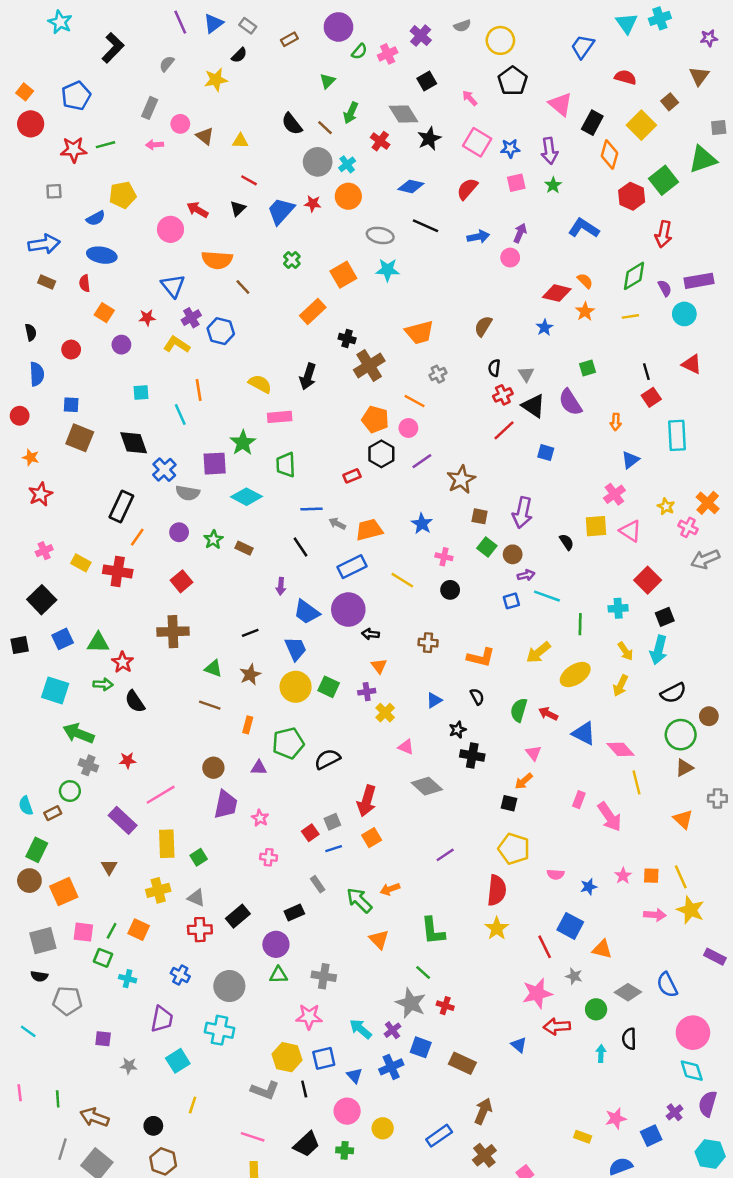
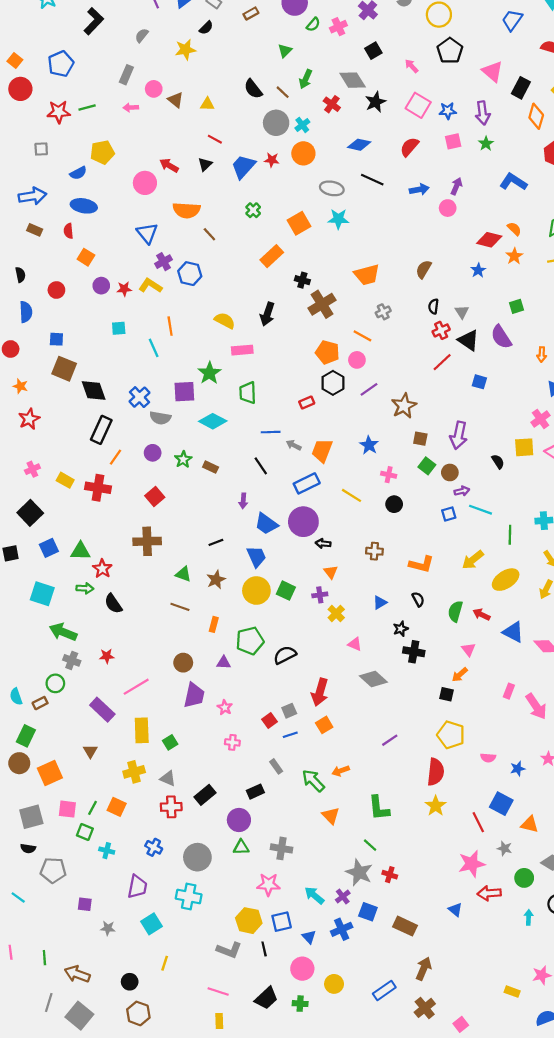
red star: (147, 318) -> (124, 289), moved
black diamond: (134, 443) -> (94, 391), moved
orange trapezoid: (369, 530) -> (322, 451), turned -55

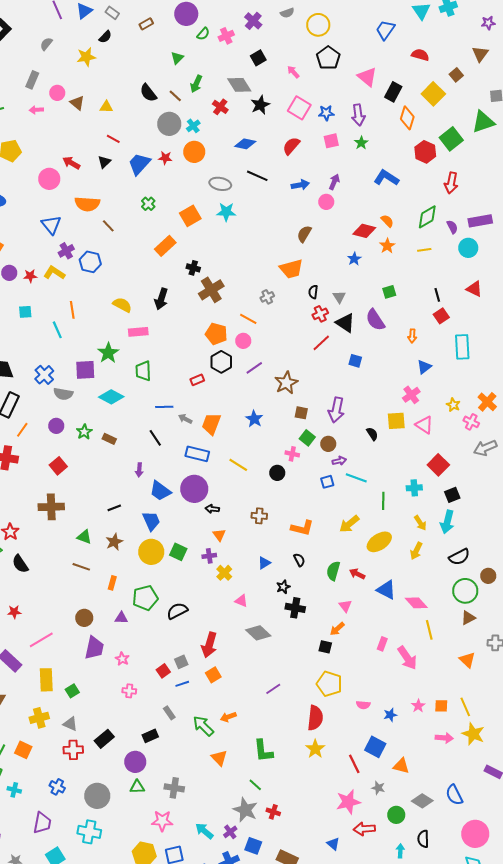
brown semicircle: (424, 269) -> (304, 234), moved
orange trapezoid: (367, 275) -> (291, 269), moved
pink cross: (389, 475) -> (292, 454), moved
blue rectangle: (307, 483) -> (197, 454), turned 40

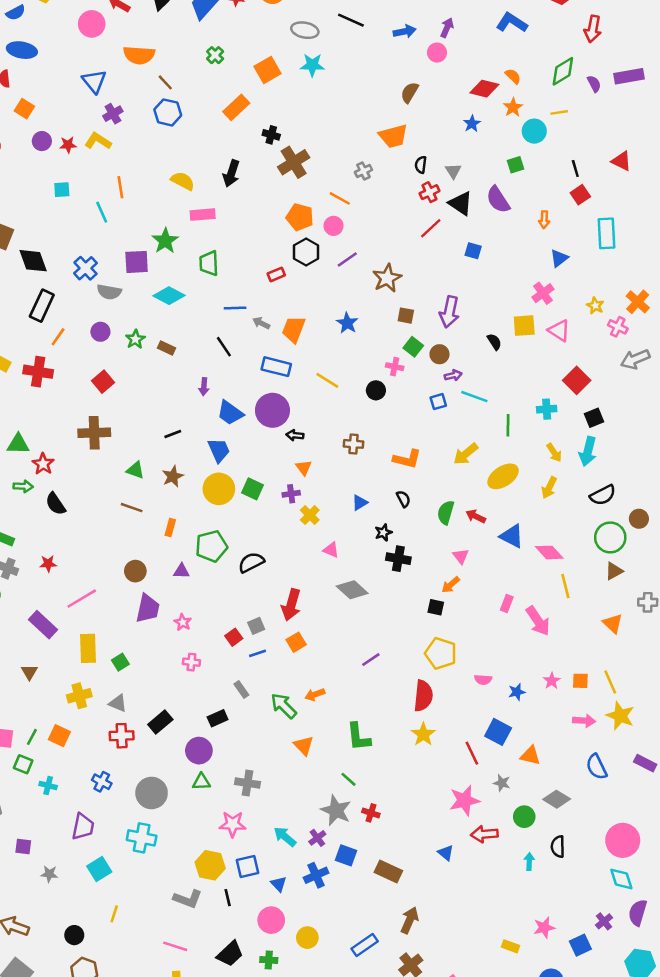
cyan circle: (468, 248) -> (534, 131), moved
blue hexagon: (90, 262) -> (168, 112), moved
blue semicircle: (454, 795) -> (597, 767), moved

